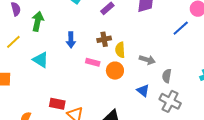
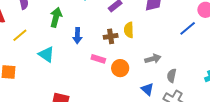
green arrow: (38, 21) -> (56, 17), moved
yellow semicircle: (120, 50) -> (129, 30), moved
gray arrow: (147, 60) -> (153, 59), turned -35

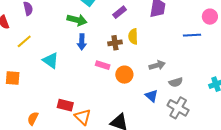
green arrow: (56, 17) -> (77, 20), moved, turned 90
blue line: (188, 28) -> (192, 35), turned 36
gray semicircle: (172, 76) -> (176, 82), turned -120

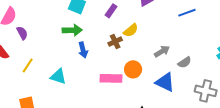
yellow semicircle: (133, 36) -> (131, 30), turned -112
pink rectangle: (103, 65) -> (111, 78), moved, size x1.5
blue triangle: (152, 96) -> (165, 82), size x1.5
gray cross: (178, 108) -> (206, 91), moved

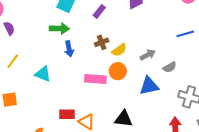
blue line: (187, 13) -> (185, 34), moved
yellow semicircle: (131, 30) -> (119, 50), moved
blue triangle: (165, 82) -> (149, 86), turned -40

